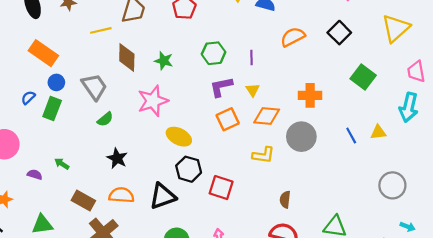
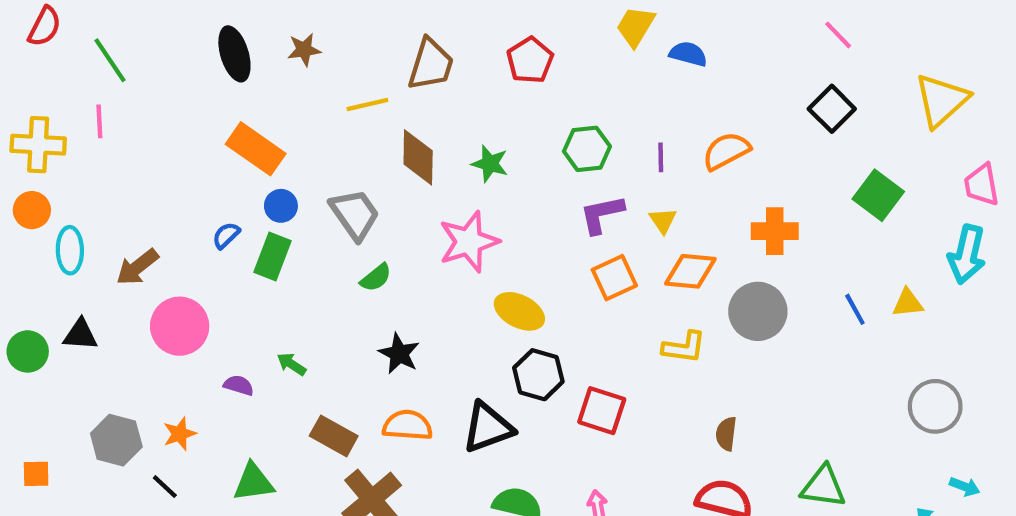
orange semicircle: (293, 37) -> (726, 151), moved

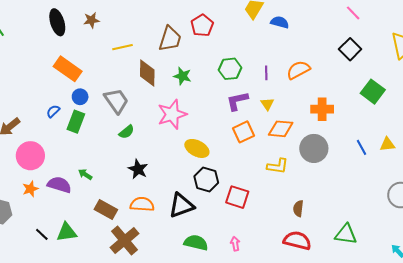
brown trapezoid: (431, 64) -> (170, 39), moved
purple semicircle: (239, 385) -> (59, 185), size x1.6
orange star: (180, 434) -> (30, 189), moved
black line: (165, 487) -> (42, 234), moved

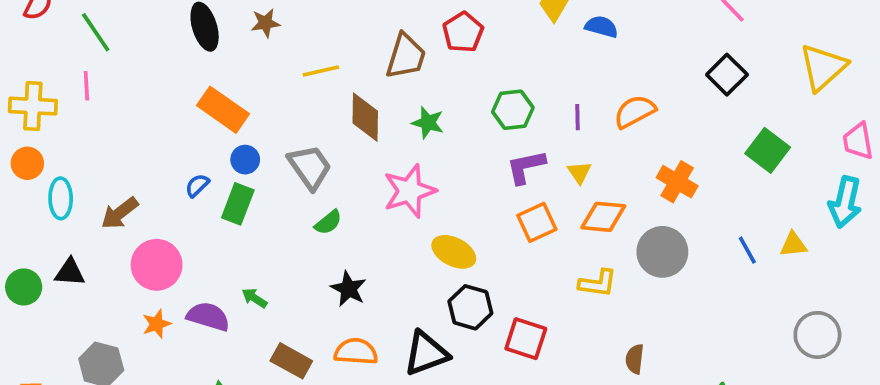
orange cross: (322, 109) -> (677, 182), turned 30

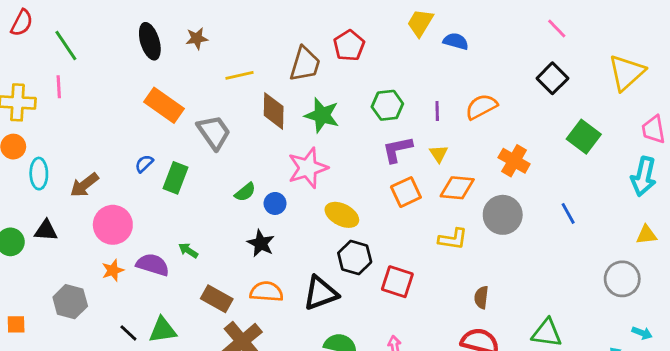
green star: (428, 123) -> (322, 115), size x1.4
blue circle: (245, 160) -> (275, 203), moved
gray trapezoid: (310, 167) -> (214, 132), moved
yellow triangle: (793, 245) -> (646, 235), moved

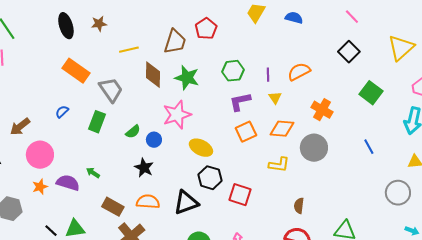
blue semicircle: (456, 41) -> (294, 18), moved
yellow triangle: (439, 154) -> (275, 98), moved
green rectangle: (175, 178) -> (97, 122), moved
blue line: (568, 213) -> (369, 147), moved

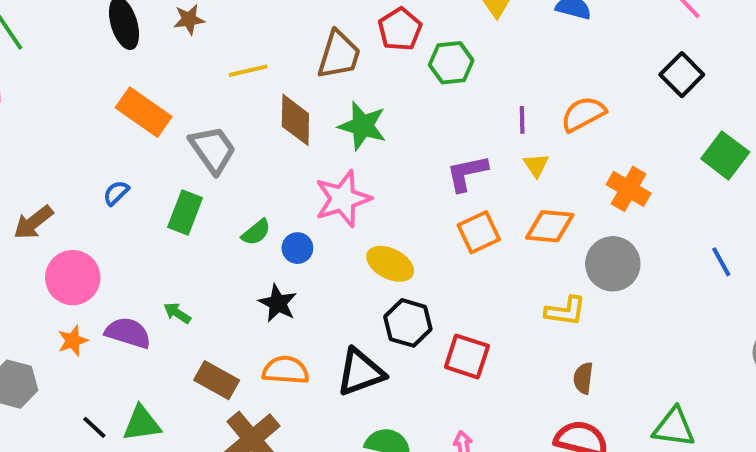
green hexagon: (233, 71) -> (451, 63), moved
yellow L-shape: (279, 165) -> (566, 311), moved

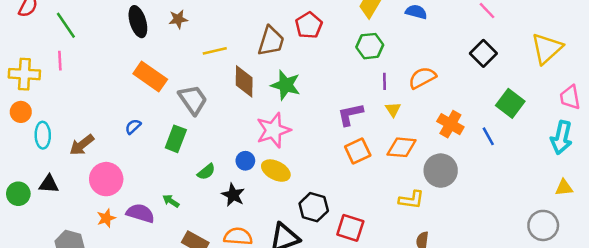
green hexagon: (451, 63) -> (370, 46), moved
green semicircle: (256, 232) -> (206, 172), moved
blue line: (721, 262) -> (488, 136), moved
yellow ellipse: (390, 264) -> (276, 171), moved

